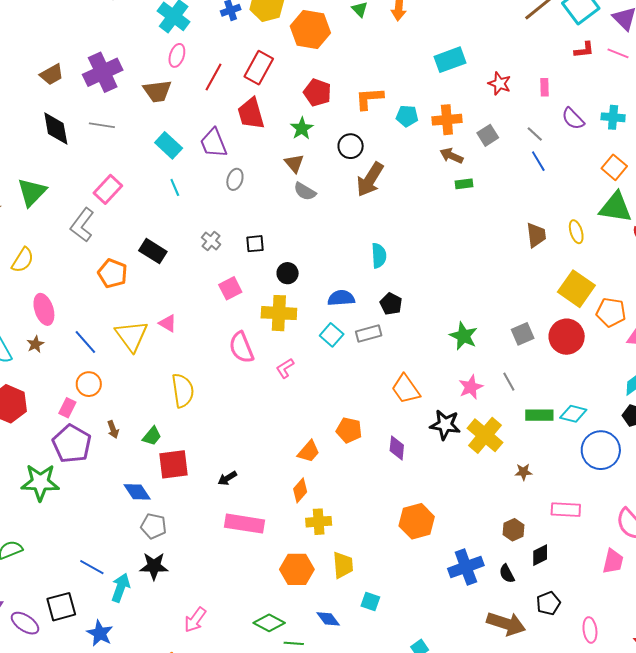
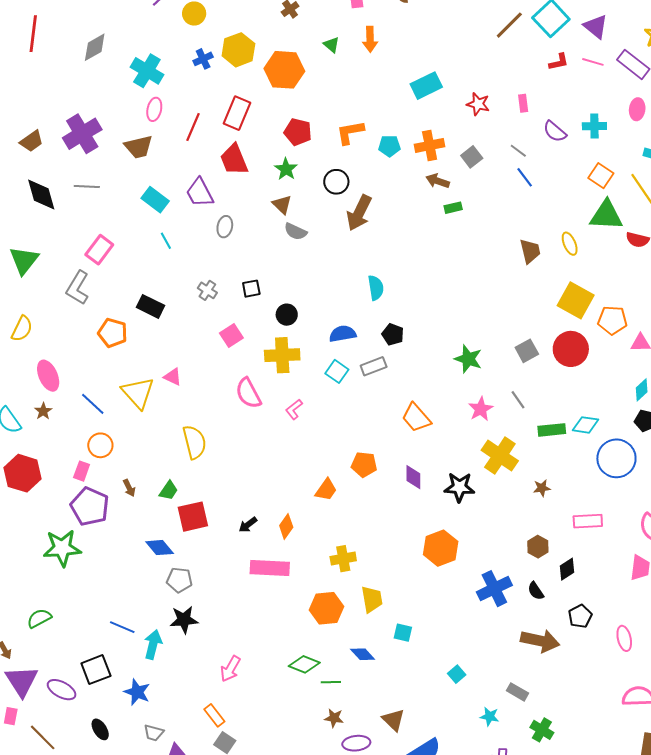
black star: (445, 425) -> (459, 487), moved
orange diamond: (300, 490) -> (286, 526), moved

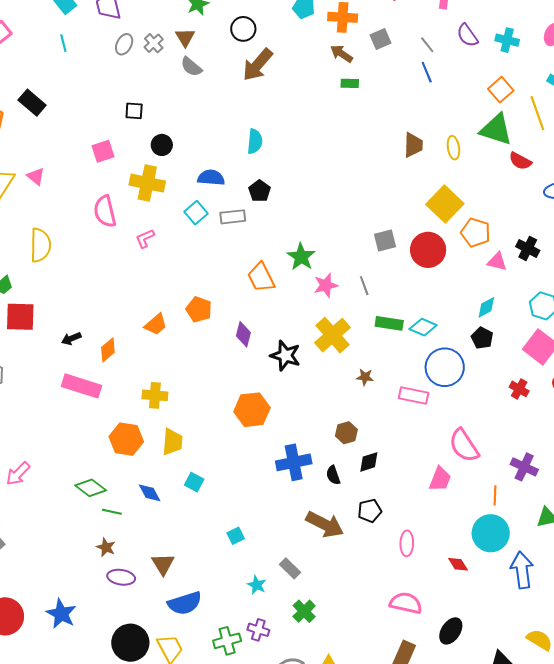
gray cross: (207, 290) -> (154, 43), moved
green star: (468, 359) -> (301, 257), moved
pink rectangle: (588, 521) -> (414, 395), moved

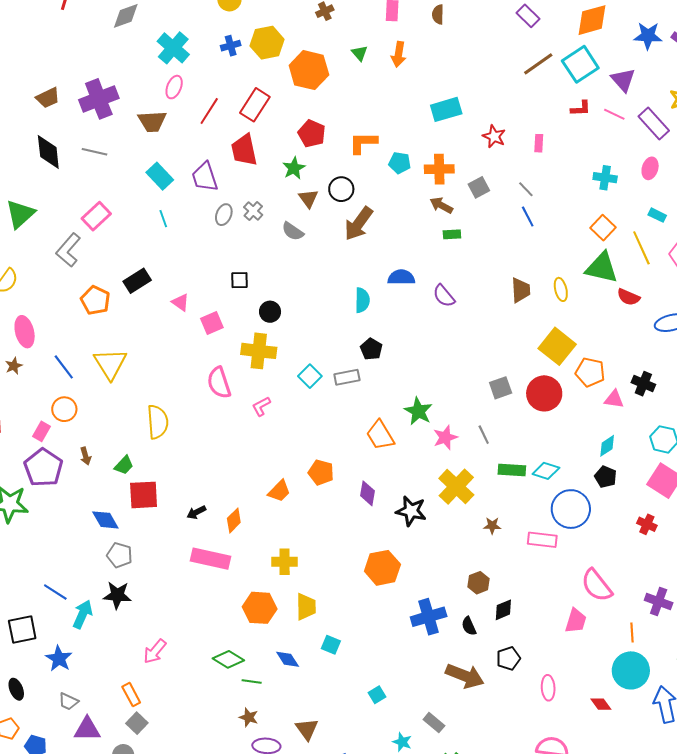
purple semicircle: (467, 35) -> (444, 296), moved
brown triangle: (185, 37) -> (308, 198), moved
black rectangle: (32, 103) -> (137, 281), turned -68
pink triangle: (36, 176) -> (180, 302), moved
blue semicircle: (211, 178) -> (401, 277), moved

